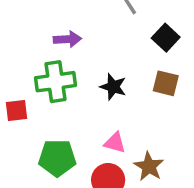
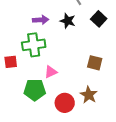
brown square: (166, 83) -> (95, 63), moved
black star: (113, 87) -> (68, 21), moved
pink triangle: (115, 143) -> (51, 72), moved, turned -40

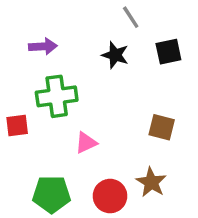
black square: (99, 19) -> (168, 52), turned 35
purple arrow: (41, 20) -> (43, 46), moved
green pentagon: (35, 90) -> (52, 194), moved

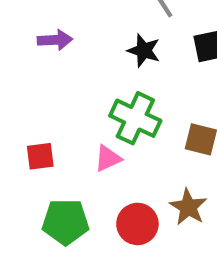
green cross: (57, 96) -> (135, 118), moved, turned 33
red square: (17, 126) -> (40, 156), moved

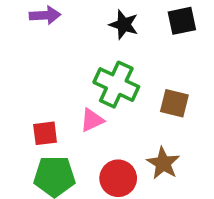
red square: (40, 156) -> (45, 133), moved

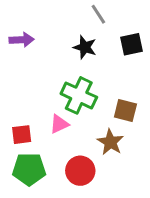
brown star: (163, 163) -> (110, 142), moved

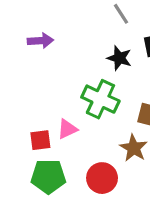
black star: (85, 47) -> (119, 58), moved
pink triangle: (59, 124) -> (67, 129), moved

